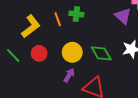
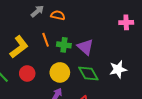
green cross: (76, 14) -> (64, 45), moved
purple triangle: (123, 16) -> (85, 47), moved

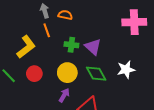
gray arrow: (37, 11) -> (45, 11), turned -64
pink cross: (126, 22) -> (134, 22), size x1.6
orange line: (46, 40) -> (47, 30), moved

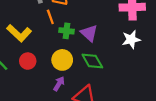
orange line: (47, 30) -> (50, 17), moved
yellow L-shape: (26, 47) -> (19, 33), turned 80
white star: (126, 70) -> (131, 39), moved

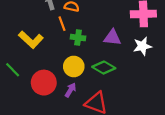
purple triangle: (89, 33) -> (112, 38), moved, turned -36
red circle: (28, 61) -> (44, 83), moved, size x1.5
green diamond: (92, 61) -> (104, 68), turned -30

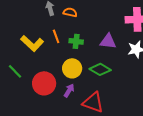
orange line: (62, 24) -> (56, 36), moved

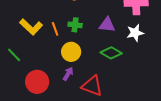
orange line: (56, 36) -> (55, 29), moved
green diamond: (100, 69) -> (111, 53), moved
red circle: (44, 83) -> (37, 82), moved

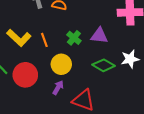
green cross: (75, 25) -> (74, 38), moved, turned 32
white star: (135, 33) -> (130, 59), moved
red circle: (37, 82) -> (25, 75), moved

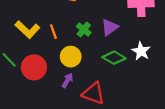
purple triangle: (99, 36) -> (110, 27), turned -42
white star: (130, 59) -> (141, 51), turned -30

